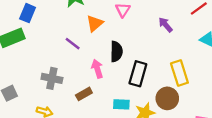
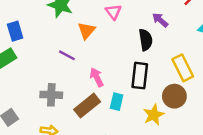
blue rectangle: (28, 13) -> (15, 31), turned -30
black semicircle: (116, 52) -> (146, 40), moved
brown rectangle: (84, 94) -> (87, 106), size x1.5
cyan rectangle: (121, 104) -> (117, 102), moved, turned -70

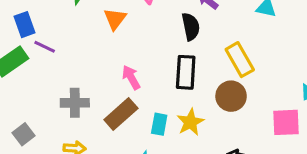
purple line: (67, 55) -> (45, 47), moved
cyan rectangle: (117, 102) -> (159, 124), moved
yellow star: (154, 115) -> (190, 122), moved

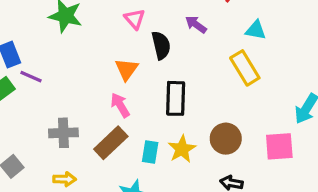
orange triangle: (115, 19) -> (126, 69), moved
black semicircle: (191, 27) -> (161, 45), moved
yellow rectangle: (240, 60) -> (245, 68), moved
brown circle: (231, 96) -> (226, 139), moved

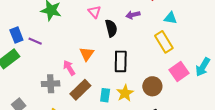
purple arrow: (196, 24) -> (133, 15), turned -48
orange triangle: (126, 69) -> (87, 54), moved
purple line: (31, 77) -> (35, 41), moved
pink arrow: (120, 105) -> (69, 68), moved
pink square: (279, 146) -> (179, 71), moved, turned -30

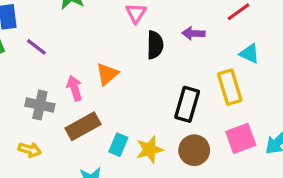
purple line: (35, 41) -> (36, 47), moved
black rectangle: (121, 61) -> (187, 104), moved

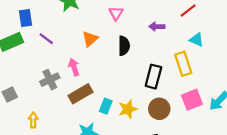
black semicircle: (155, 45) -> (124, 46), moved
orange triangle: (107, 74) -> (90, 39), moved
gray cross: (40, 105) -> (50, 80), turned -36
yellow arrow: (30, 150) -> (33, 120), moved, turned -104

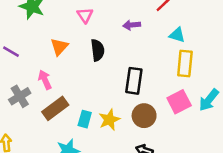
yellow rectangle: (183, 64) -> (185, 64), moved, turned 30

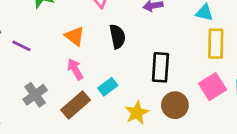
orange triangle: (59, 47) -> (75, 36), turned -30
pink arrow: (45, 80) -> (75, 69), moved
cyan rectangle: (85, 119) -> (108, 87), moved, turned 42

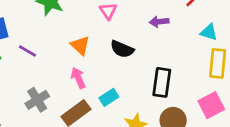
black semicircle: (117, 37) -> (122, 49), turned 120

